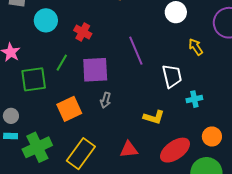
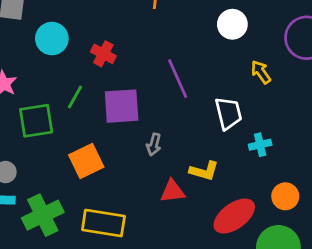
gray arrow: (106, 100) -> (154, 145), moved
red triangle: (129, 149) -> (173, 191), moved
yellow rectangle: (81, 154) -> (103, 223), turned 64

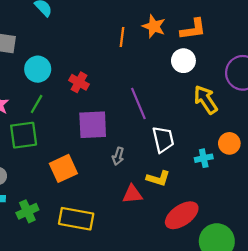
yellow arrow: (261, 72) -> (206, 100), size x1.5
green line: (75, 97) -> (37, 104), moved
white trapezoid: (228, 113) -> (163, 139), moved
orange circle: (285, 196) -> (229, 143), moved
green cross: (43, 215) -> (27, 211), size x0.7

